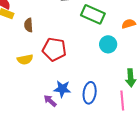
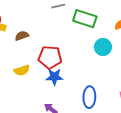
brown semicircle: (28, 25) -> (22, 36), turned 80
blue star: (62, 89) -> (54, 77), moved

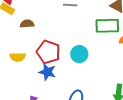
green rectangle: (85, 19) -> (107, 26), moved, turned -35
cyan circle: (103, 47) -> (79, 54), moved

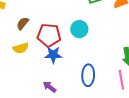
brown semicircle: (27, 24) -> (23, 23), moved, turned -32

